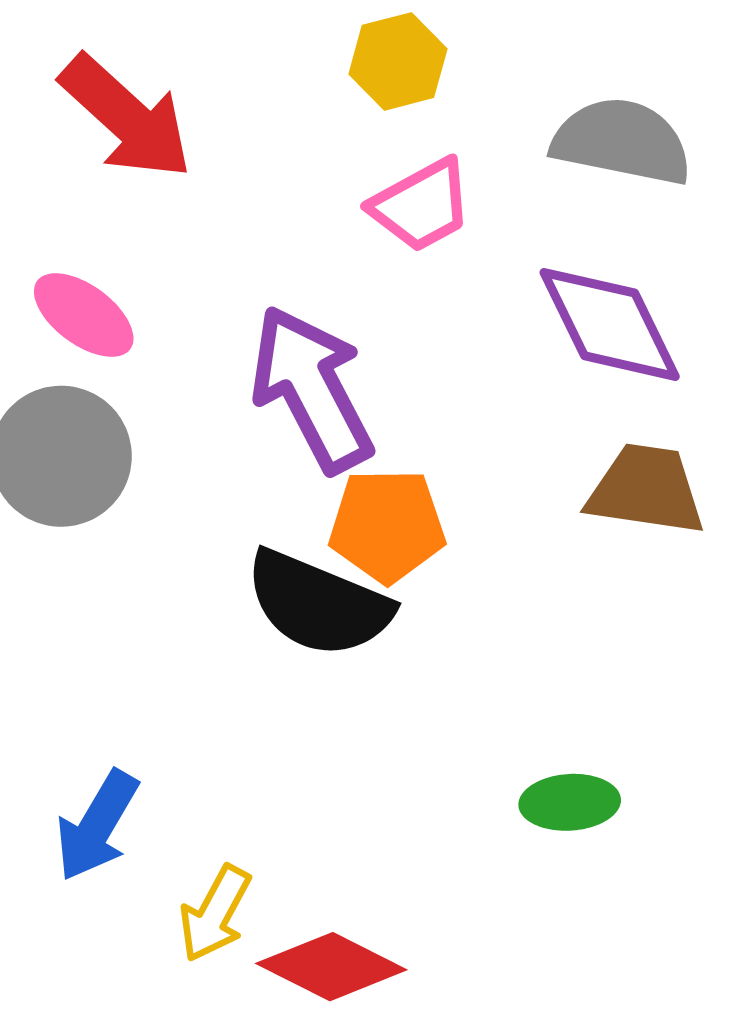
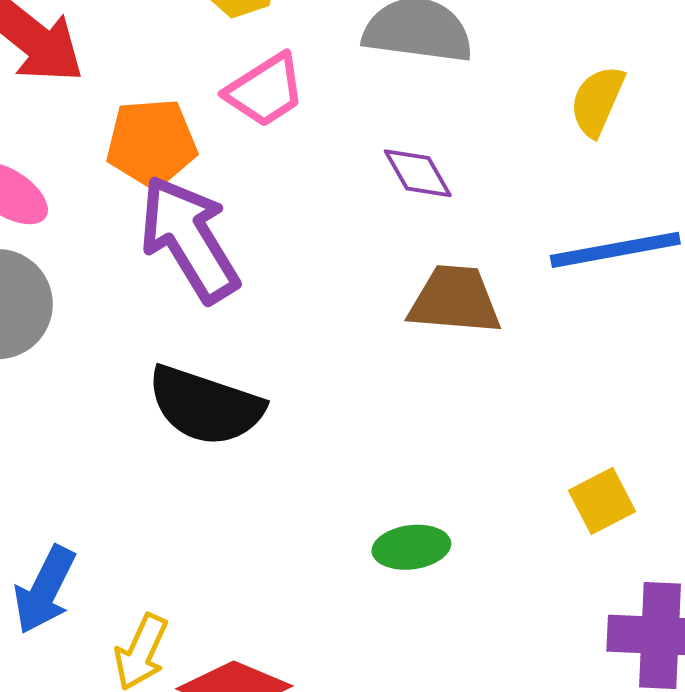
purple diamond: (610, 324) -> (418, 173), size x0.6
orange pentagon: (387, 526) -> (152, 143), moved

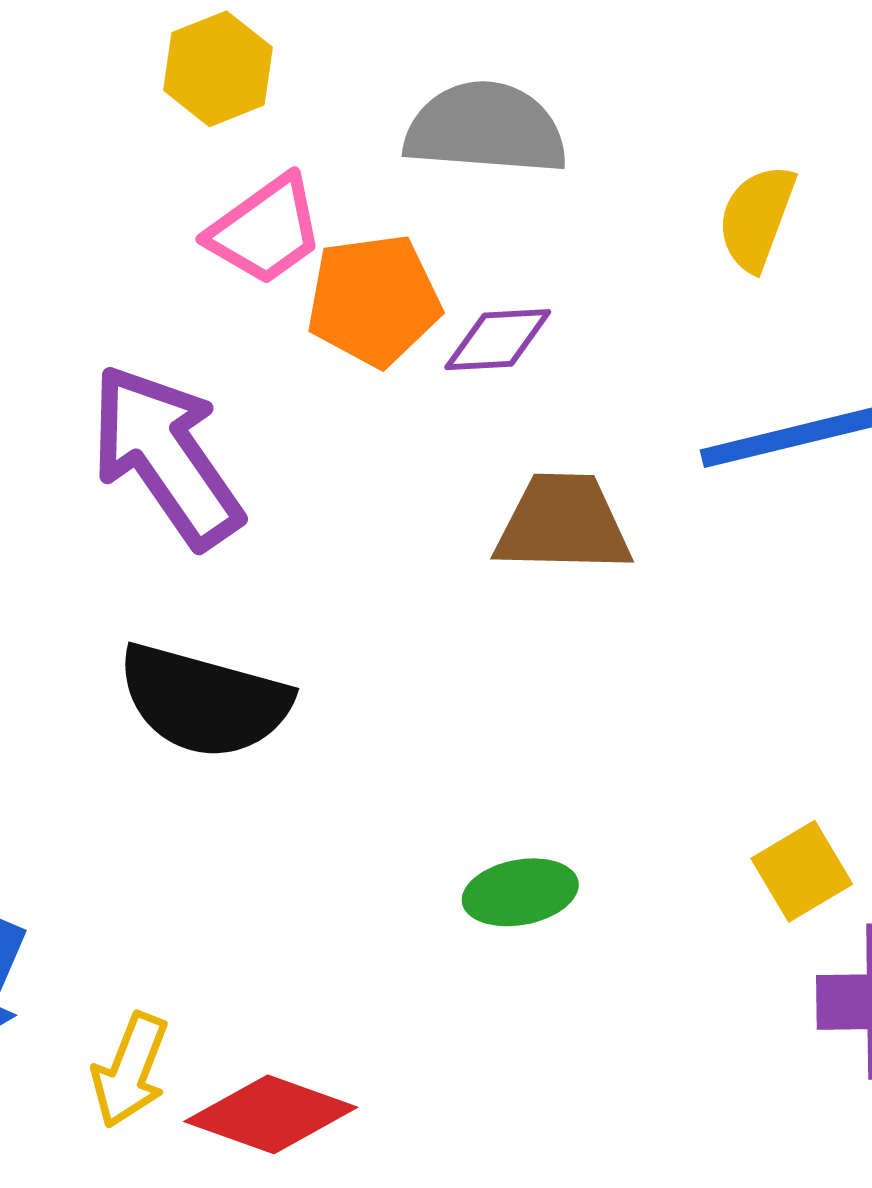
orange pentagon: (152, 143) -> (374, 300), moved
purple diamond: (418, 173) -> (498, 340), turned -60
yellow square: (602, 501) -> (802, 871), moved

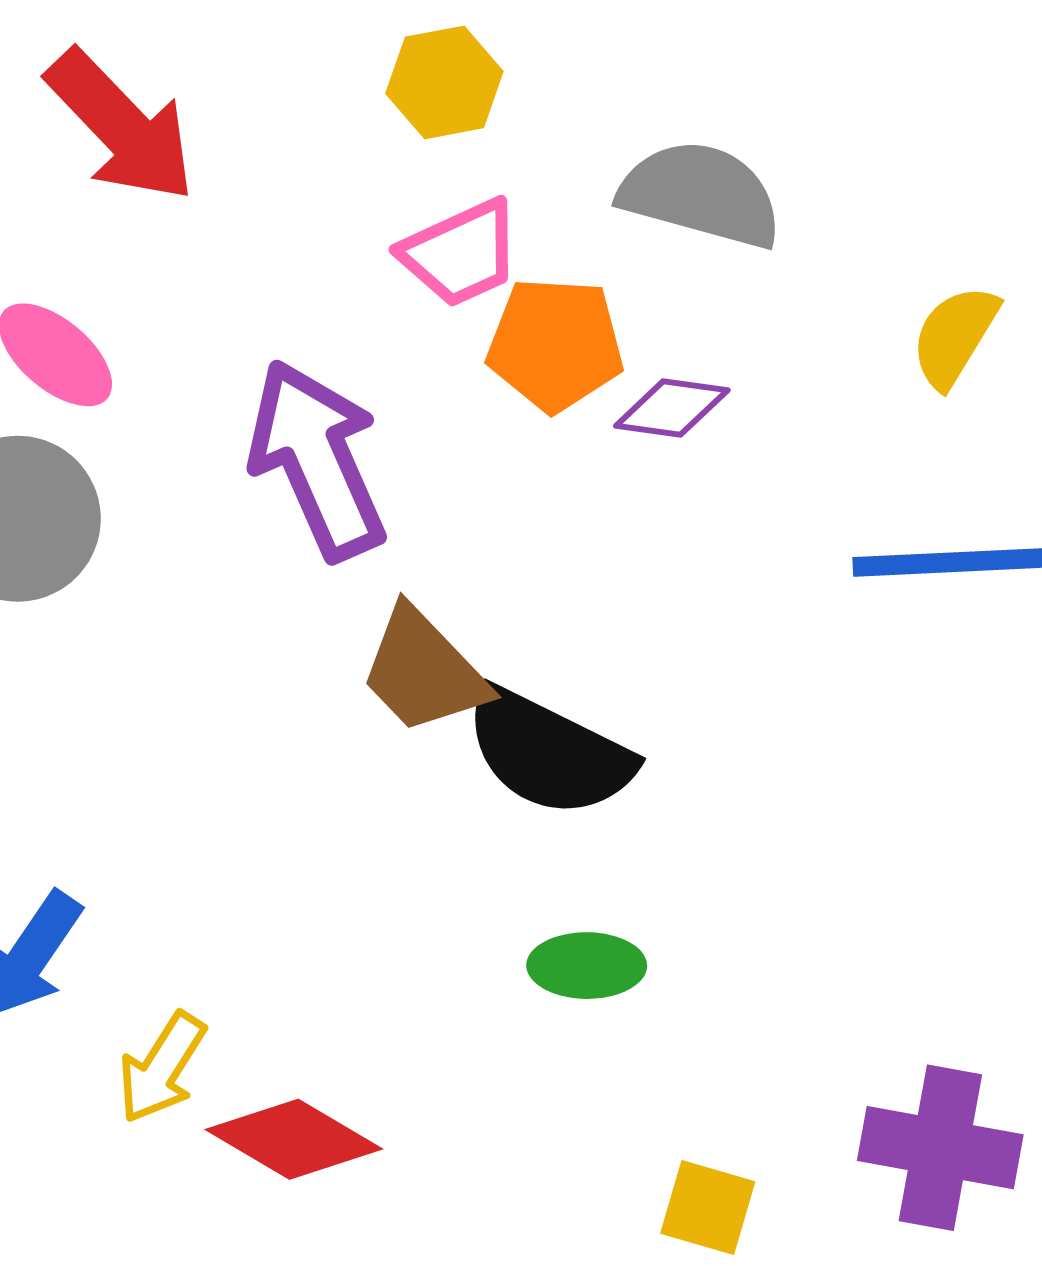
brown trapezoid: (563, 524) -> (424, 671), moved, turned -146
black semicircle: (204, 701) -> (549, 752), moved
yellow square: (802, 871) -> (708, 1208), moved, turned 36

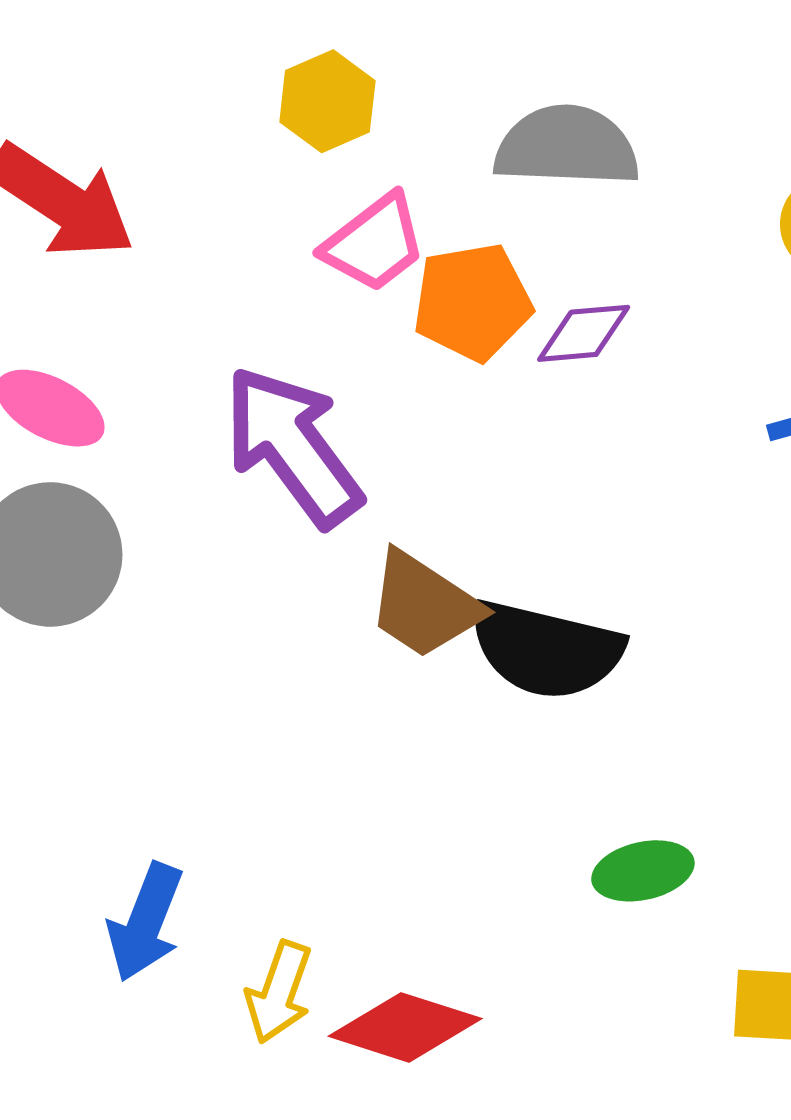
green ellipse: (587, 966) -> (643, 871), moved

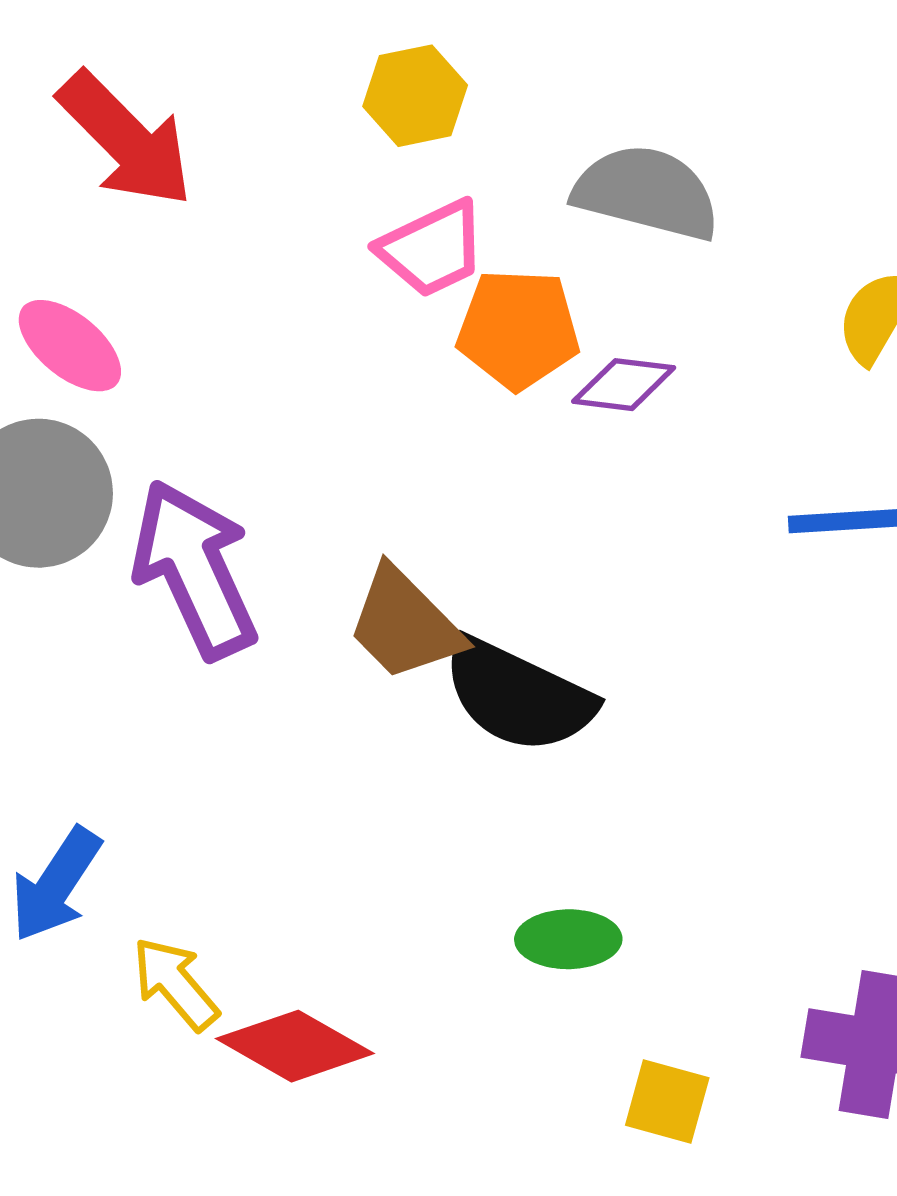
purple arrow: (293, 446) -> (195, 569), moved
yellow arrow: (279, 992) -> (175, 984), turned 108

